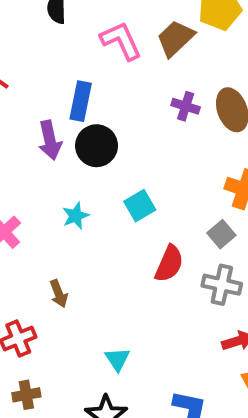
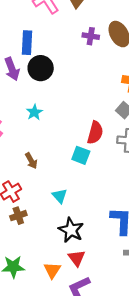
cyan square: (140, 206) -> (81, 155), moved, turned -30
cyan triangle: (117, 359) -> (60, 196), moved
brown cross: (26, 395) -> (18, 216), moved

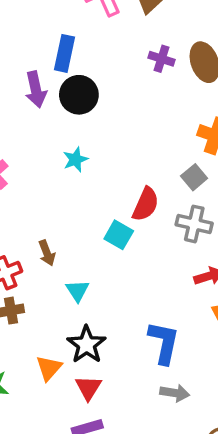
cyan star: (34, 112) -> (75, 159), moved
brown arrow: (31, 161) -> (47, 253), moved
orange triangle: (52, 270) -> (49, 368), moved

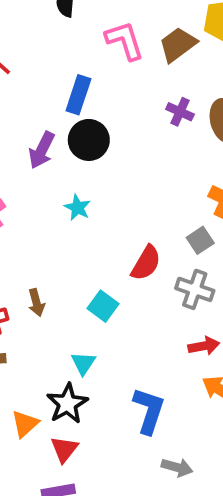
purple arrow: (36, 89) -> (42, 150), moved, turned 32
cyan star: (75, 159) -> (77, 208), turned -30
cyan square: (119, 235) -> (103, 306), moved
cyan triangle: (77, 291) -> (83, 363), moved
gray arrow: (175, 393) -> (177, 467), moved

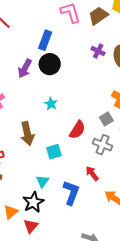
cyan star: (77, 208) -> (51, 104), moved
brown arrow: (36, 303) -> (27, 134), moved, size x1.6
cyan square: (103, 306) -> (54, 152), turned 35
red arrow: (204, 346) -> (92, 173), moved, turned -119
blue L-shape: (149, 411) -> (71, 193), moved

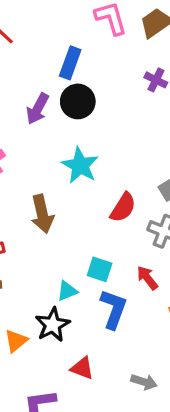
cyan star: (51, 104) -> (80, 165), size x1.6
cyan square: (54, 152) -> (100, 269), moved, turned 35
cyan triangle: (42, 181) -> (67, 291), turned 32
red triangle: (31, 226) -> (82, 368), moved, turned -49

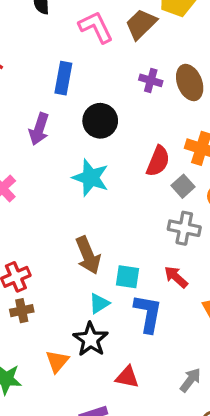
black circle: (78, 101) -> (100, 121), moved
red semicircle: (123, 207) -> (158, 161), moved
brown arrow: (42, 214) -> (88, 255), moved
gray arrow: (144, 382) -> (190, 380), turned -60

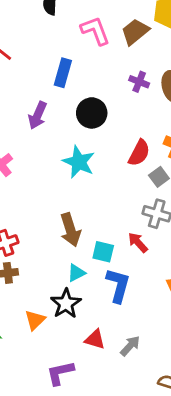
red arrow: (176, 277) -> (138, 242), moved
gray arrow: (190, 380) -> (130, 346), moved

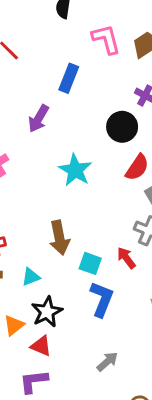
black circle: (92, 113) -> (122, 127), moved
cyan triangle: (76, 273) -> (31, 277), moved
red triangle: (95, 339) -> (41, 346), moved

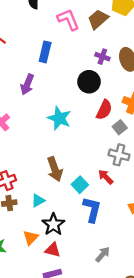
cyan square: (90, 263) -> (80, 185), turned 35

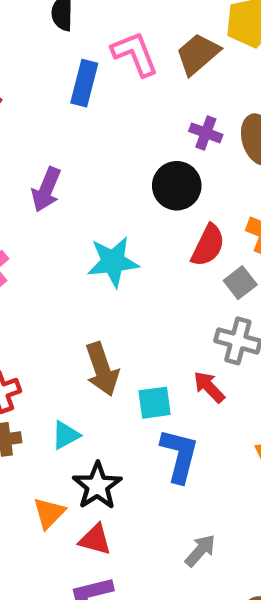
blue rectangle: (45, 52) -> (84, 83), moved
cyan star: (59, 118) -> (113, 262), turned -30
cyan square: (80, 185) -> (155, 403), turned 35

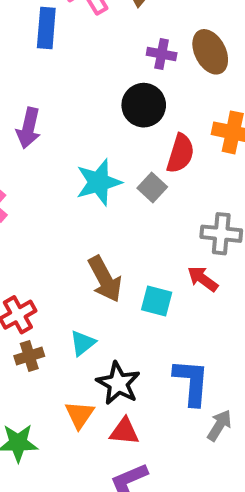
gray square: (240, 283) -> (152, 188), moved
cyan square: (155, 403) -> (157, 301), turned 32
blue L-shape: (179, 455) -> (191, 382), moved

